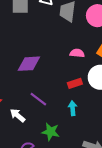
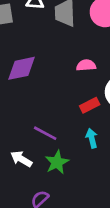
purple diamond: (29, 64) -> (22, 68), moved
green star: (51, 132) -> (57, 162), moved, turned -30

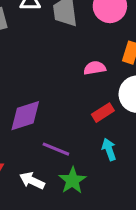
purple diamond: (22, 68) -> (25, 116), moved

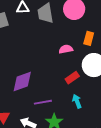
purple line: (56, 149) -> (43, 102), turned -30

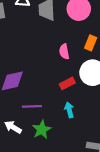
pink semicircle: (66, 49) -> (64, 52), turned -96

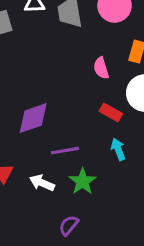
red rectangle: (67, 83) -> (111, 112), turned 64

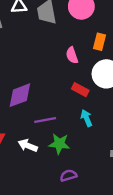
green star: (83, 181) -> (59, 144), turned -30
purple semicircle: (69, 225) -> (68, 176), moved, turned 35

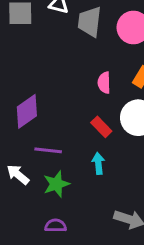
purple diamond: (20, 95) -> (27, 111), turned -32
green star: (59, 144) -> (56, 184), turned 30

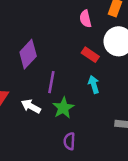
purple line: (48, 150) -> (51, 82), turned -75
purple semicircle: (56, 226) -> (69, 141), turned -77

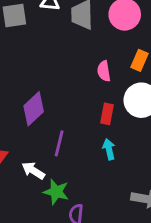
red rectangle: (90, 55) -> (107, 114), turned 63
green star: (63, 108) -> (56, 192), moved, turned -30

